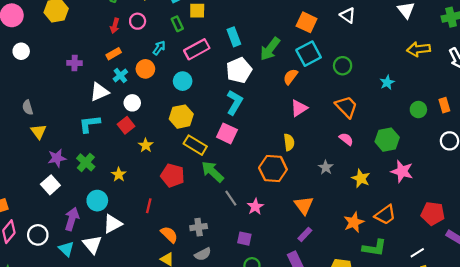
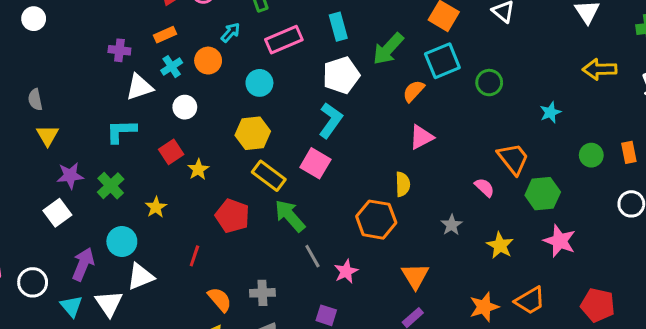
purple cross: (75, 63) -> (119, 50), moved
orange trapezoid: (346, 107) -> (513, 159), moved
red square: (126, 125) -> (171, 152), moved

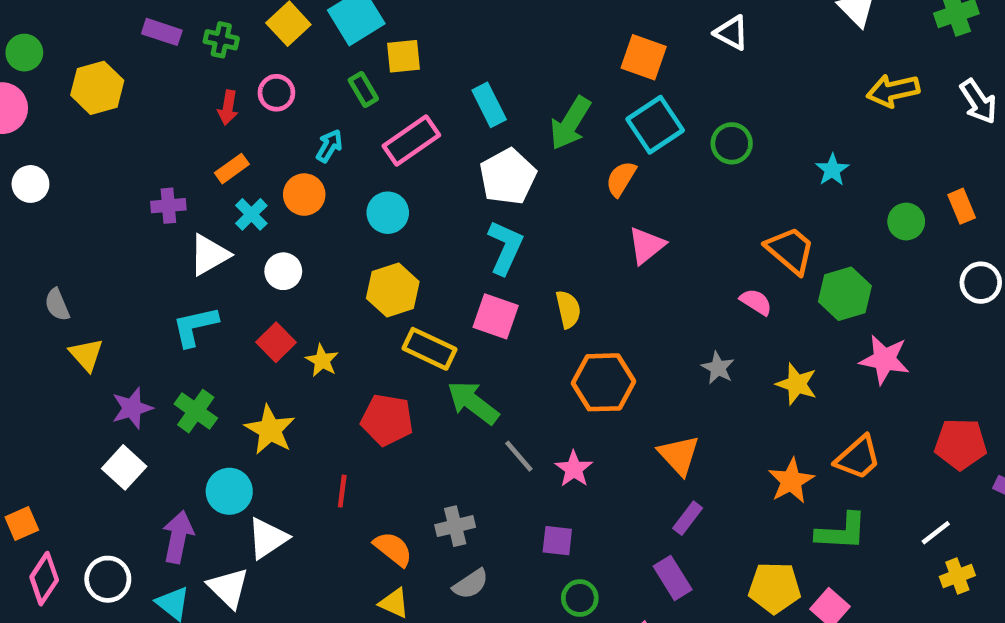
yellow semicircle: (403, 184) -> (568, 309), moved
yellow star: (156, 207) -> (270, 430), size x1.5

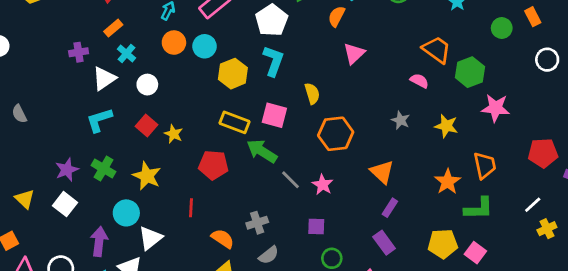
orange circle: (304, 195) -> (174, 43), moved
yellow hexagon: (393, 290) -> (233, 74), moved
pink square: (496, 316) -> (274, 115), moved
yellow triangle: (86, 355) -> (25, 199), moved
orange trapezoid: (858, 458) -> (485, 165), turned -56

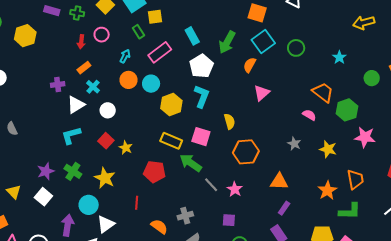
orange triangle: (382, 172) -> (279, 182), turned -42

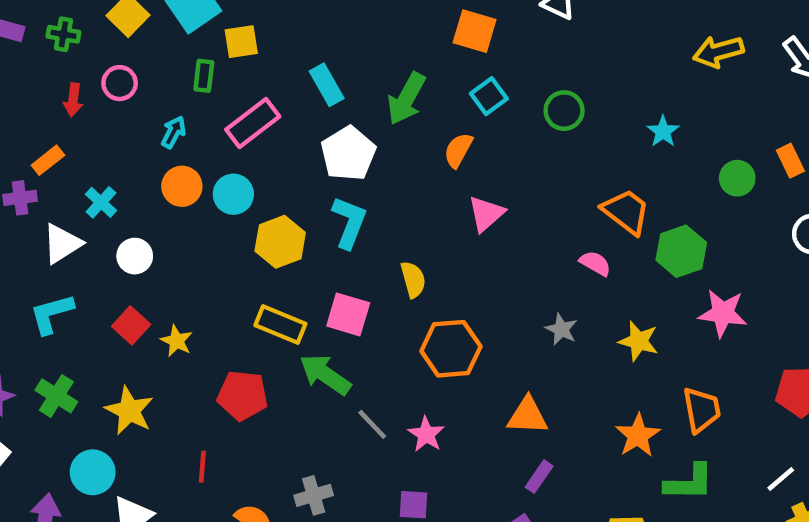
green rectangle: (138, 32) -> (204, 76), turned 40
cyan square: (263, 41) -> (489, 96), size x0.7
orange rectangle: (84, 68) -> (48, 160), moved

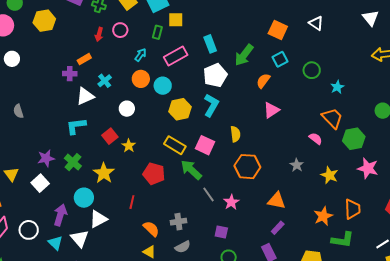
cyan star: (663, 131) -> (337, 87), moved
white circle: (135, 256) -> (127, 109), moved

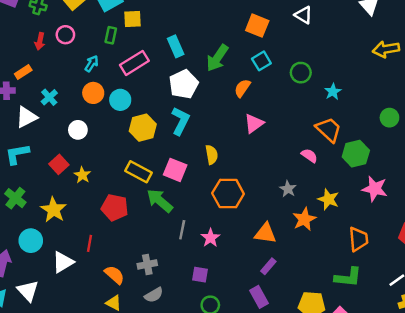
gray line: (208, 194) -> (182, 230), turned 49
orange star: (323, 216) -> (304, 219), moved
white triangle: (98, 219) -> (63, 262), moved

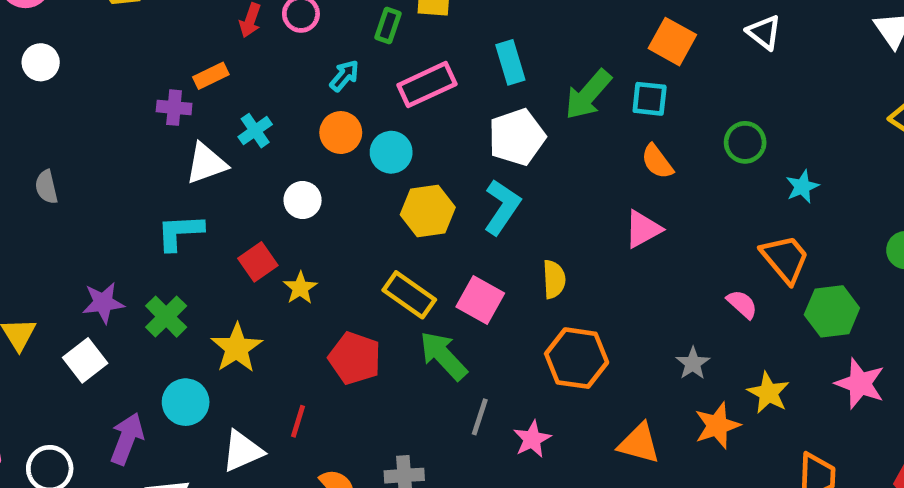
cyan square: (261, 61) -> (650, 99), moved, turned 30
orange semicircle: (242, 88) -> (657, 162), moved, turned -78

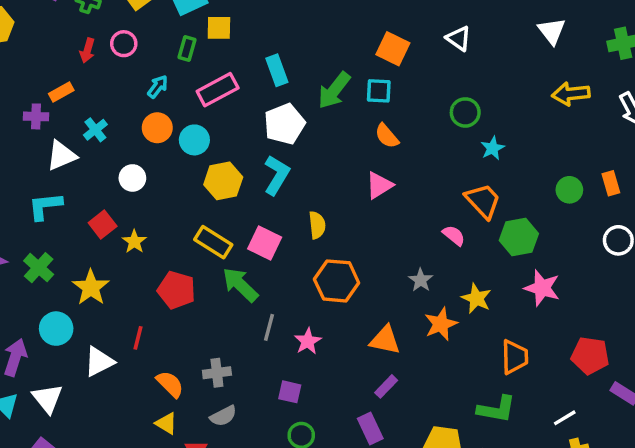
green circle: (745, 142) -> (465, 112), moved

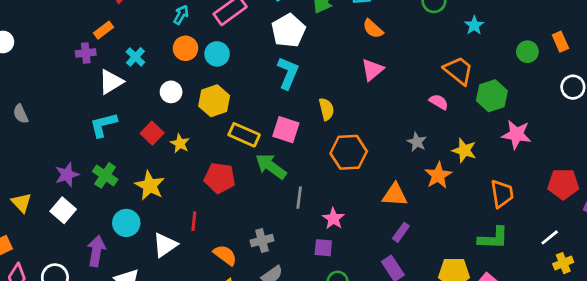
cyan star: (493, 148) -> (474, 25), moved
yellow hexagon: (223, 181) -> (214, 101), moved
pink star: (308, 341) -> (333, 219), moved

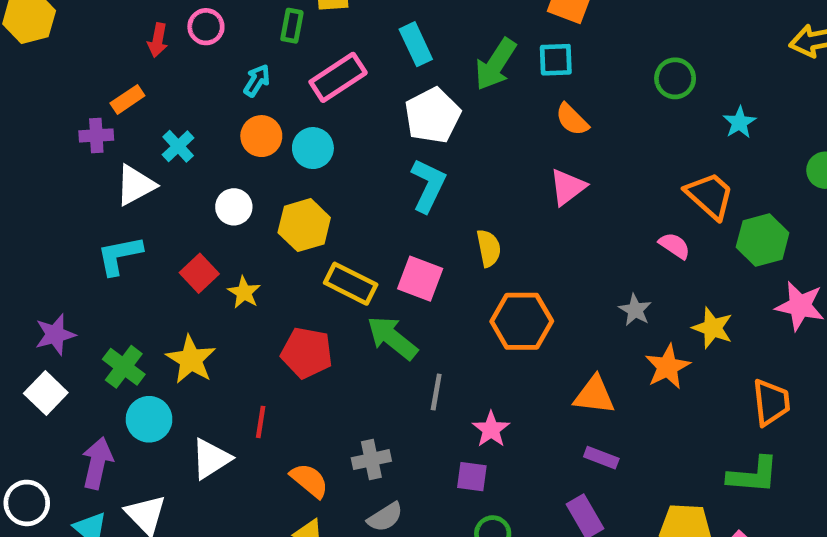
green cross: (105, 175) -> (124, 367), moved
purple rectangle: (401, 232) -> (601, 458), turned 72

